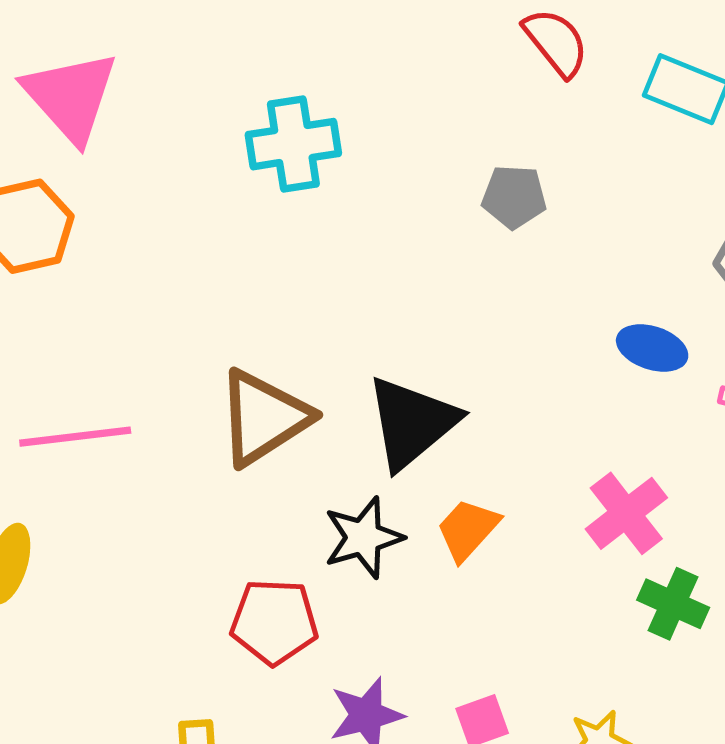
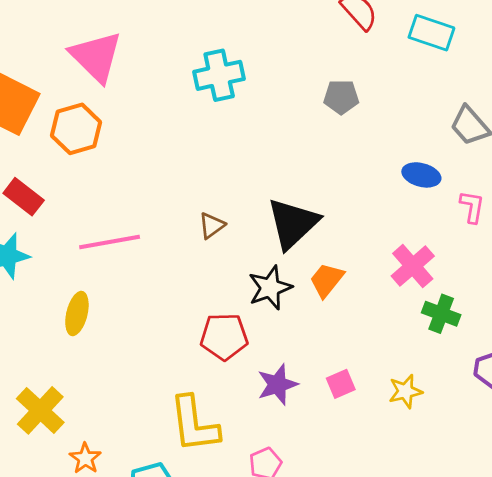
brown triangle: (264, 418) -> (212, 225), size x0.5

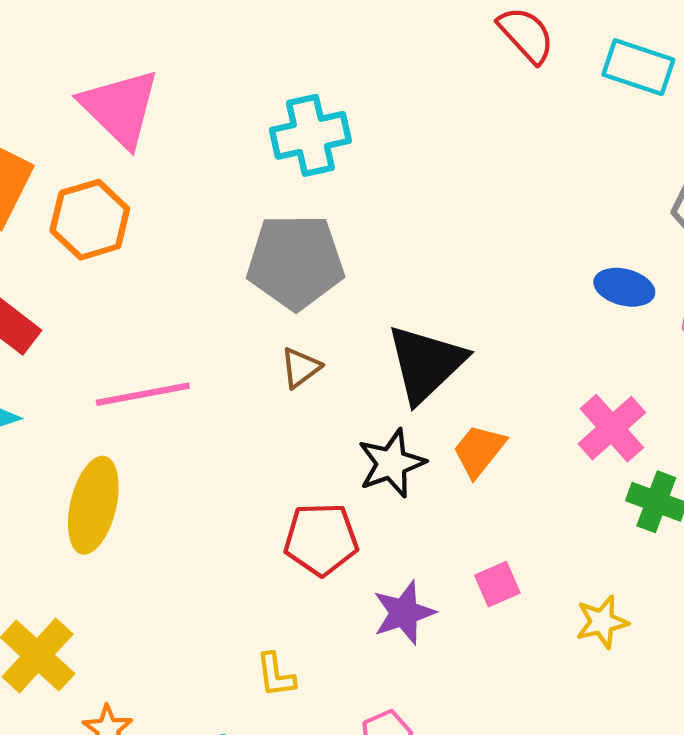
gray pentagon: (341, 97) -> (295, 262), moved, size x1.8
yellow ellipse: (77, 314) -> (93, 505), size x1.4
pink square: (341, 384) -> (497, 584), moved
yellow L-shape: (194, 424) -> (276, 675), size x0.5

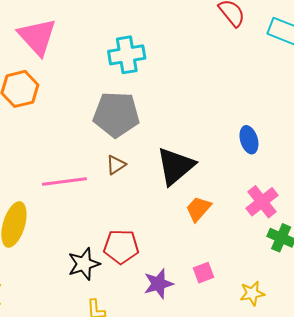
blue ellipse: (624, 287) -> (249, 140), moved, turned 56
pink line: (143, 394) -> (64, 182), moved
black star: (391, 463) -> (84, 264), moved

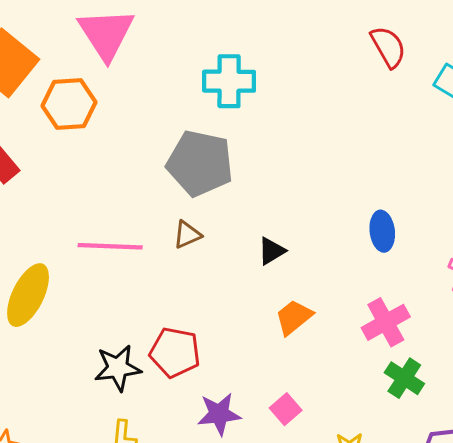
black triangle: (175, 166) -> (271, 251), size x0.5
pink square: (203, 273) -> (286, 409), turned -30

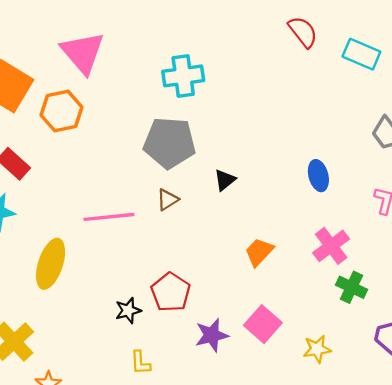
black triangle: (271, 251) -> (225, 180), moved
red pentagon: (175, 352) -> (171, 292), turned 30
black star: (118, 368) -> (128, 310), size x0.7
pink square: (286, 409) -> (263, 324), size x1.5

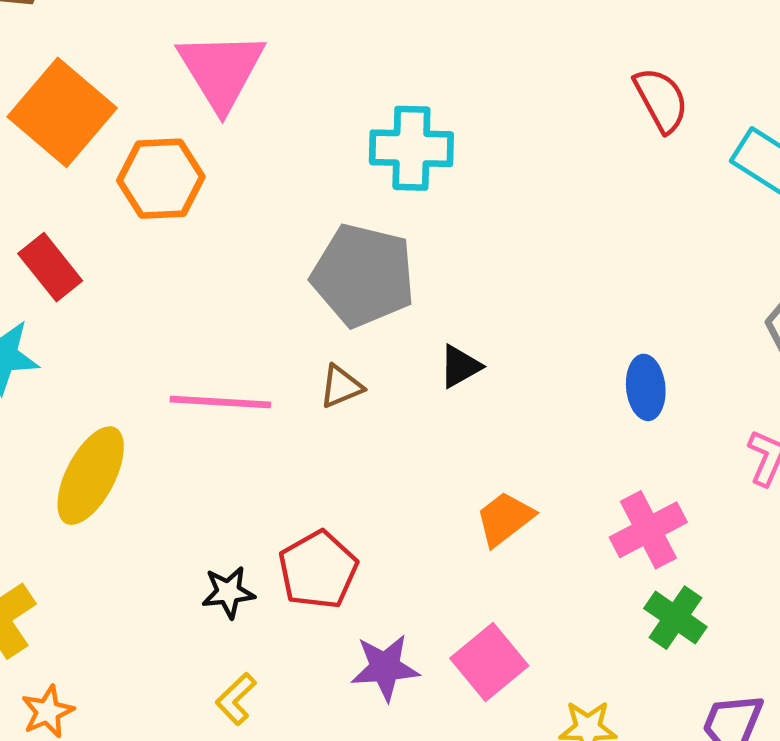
yellow L-shape: (140, 363) -> (236, 699), turned 40

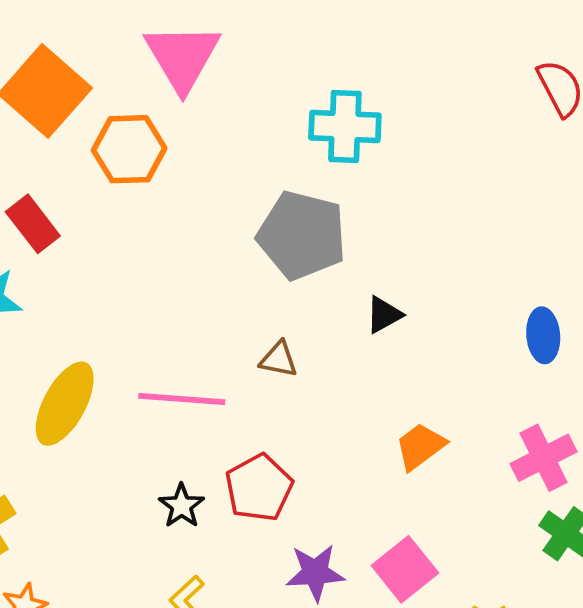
brown triangle: (341, 387) -> (279, 359), moved, turned 33
pink line: (220, 402) -> (182, 399), moved
black star: (228, 592) -> (182, 506), turned -30

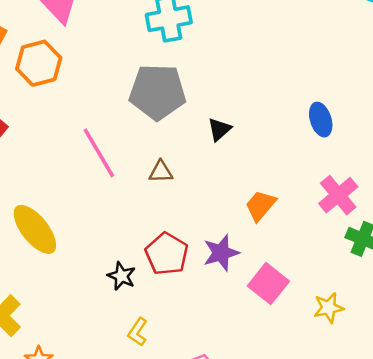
pink line: (182, 399) -> (99, 153), moved, turned 68
yellow ellipse: (65, 404) -> (35, 229), turned -54
purple star: (315, 573) -> (221, 253), moved

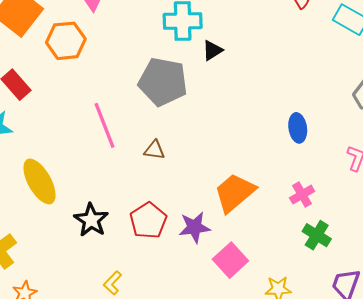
black triangle: (219, 129) -> (212, 50), moved
pink cross: (338, 195) -> (302, 195), size x0.7
orange trapezoid: (260, 206) -> (235, 193), size x1.5
black star: (121, 276) -> (91, 220), moved, size x1.4

